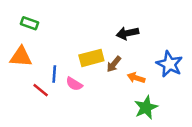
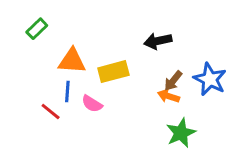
green rectangle: (30, 23) -> (37, 29), turned -63
orange triangle: (21, 57) -> (72, 61), moved
brown arrow: (114, 64) -> (173, 81), moved

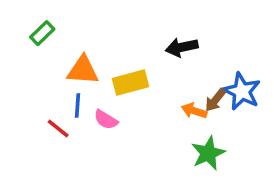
brown arrow: (173, 81) -> (215, 100), moved

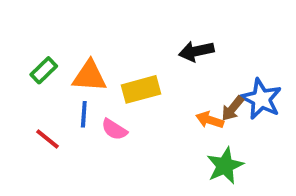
green rectangle: (42, 33) -> (44, 70), moved
red line: (58, 128) -> (48, 139), moved

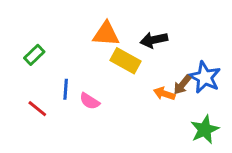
orange triangle: (90, 76) -> (106, 34), moved
yellow rectangle: (141, 89) -> (125, 61), moved, turned 44
green star: (225, 166) -> (205, 130), moved

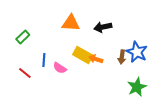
yellow rectangle: (125, 61) -> (83, 55), moved
brown arrow: (182, 85) -> (122, 57), turned -32
orange arrow: (164, 94) -> (96, 59), moved

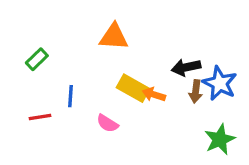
black arrow: (103, 27) -> (186, 67), moved
pink semicircle: (60, 68) -> (107, 123), moved
red line: (25, 73) -> (40, 117), turned -48

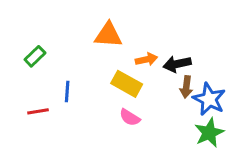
blue star: (220, 83) -> (209, 99), moved
orange arrow: (154, 95) -> (147, 59), moved, turned 150
pink semicircle: (107, 123) -> (130, 117), moved

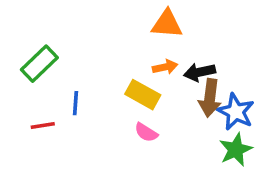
orange triangle: (108, 35) -> (167, 24), moved
green rectangle: (35, 56) -> (39, 64), size x1.5
brown arrow: (186, 87) -> (210, 98), size x1.5

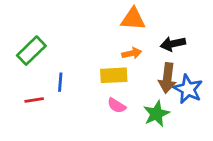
black arrow: (200, 72) -> (173, 44), moved
yellow rectangle: (143, 95) -> (114, 75), turned -32
green star: (236, 150) -> (156, 114), moved

